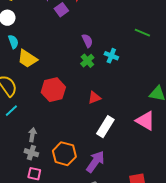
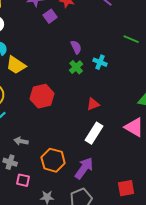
red triangle: (94, 98) -> (93, 104), moved
gray arrow: (32, 135) -> (21, 141), turned -88
gray cross: (31, 153) -> (10, 162), moved

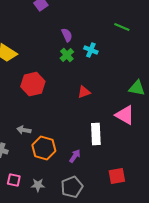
white rectangle: (94, 133) -> (96, 134), moved, turned -35
gray arrow: (21, 141) -> (24, 130), moved
purple arrow: (84, 168) -> (75, 156), size x0.6
pink square: (23, 180) -> (14, 180), moved

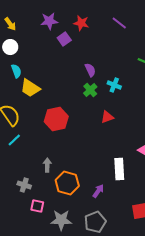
red triangle: (84, 92) -> (107, 117), moved
gray arrow: (24, 130) -> (47, 165), turned 80
pink square: (14, 180) -> (37, 206), moved
gray star: (38, 185) -> (61, 220), size x1.5

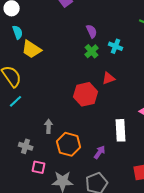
red hexagon: (56, 119) -> (86, 94), moved

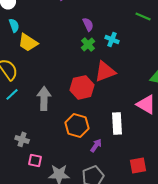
red triangle: (109, 78) -> (105, 71), size x1.6
gray arrow: (49, 126) -> (44, 98), moved, size x1.6
orange hexagon: (69, 144) -> (77, 125), moved

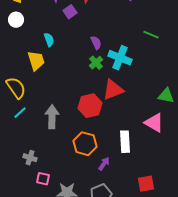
cyan semicircle: (14, 25) -> (49, 40), moved
cyan cross: (112, 39) -> (120, 58), size x1.6
yellow trapezoid: (28, 42) -> (36, 61), turned -140

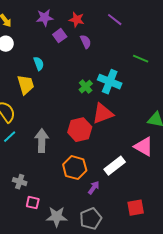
purple semicircle: (96, 43) -> (86, 42), moved
white rectangle: (125, 142) -> (115, 166), turned 55

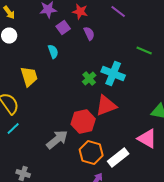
cyan semicircle: (39, 64) -> (53, 52), moved
gray arrow: (42, 141) -> (57, 140), moved, turned 50
orange hexagon: (75, 168) -> (91, 152), moved

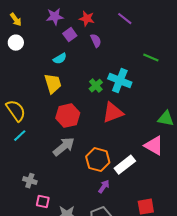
cyan semicircle: (53, 52) -> (60, 59), turned 80
yellow trapezoid: (29, 76) -> (53, 84), moved
red hexagon: (83, 122) -> (68, 116), moved

